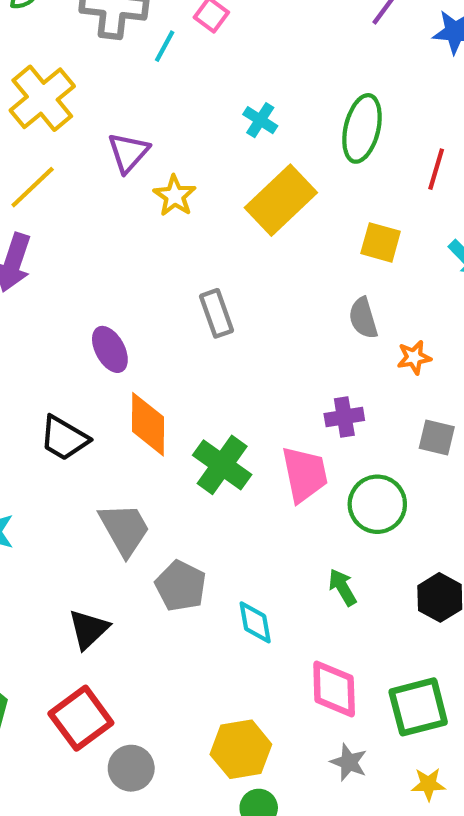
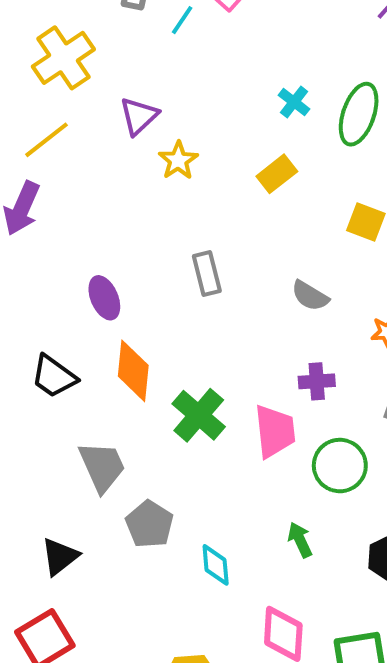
cyan cross: (260, 120) -> (294, 102), moved
yellow rectangle: (281, 200) -> (277, 174), size x0.6
gray semicircle: (363, 318) -> (310, 296), moved, turned -48

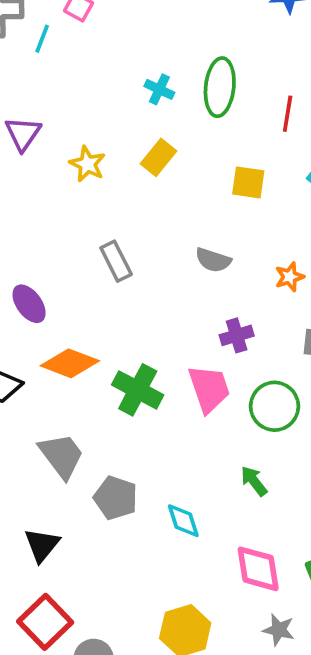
yellow star: (178, 160) -> (87, 164), moved
orange diamond: (133, 371) -> (70, 363), turned -62

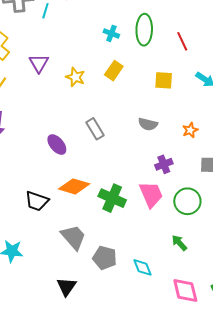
red line: (288, 114) -> (182, 41), turned -30
purple ellipse: (29, 304) -> (57, 145), moved

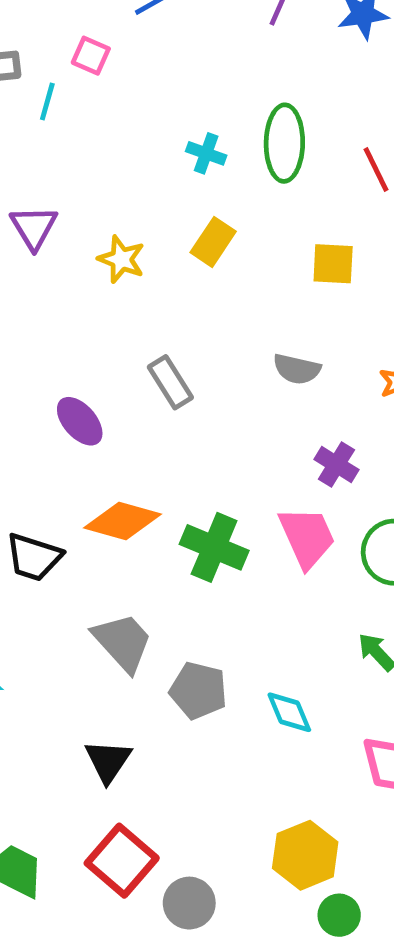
purple cross: (164, 164) -> (336, 464), turned -36

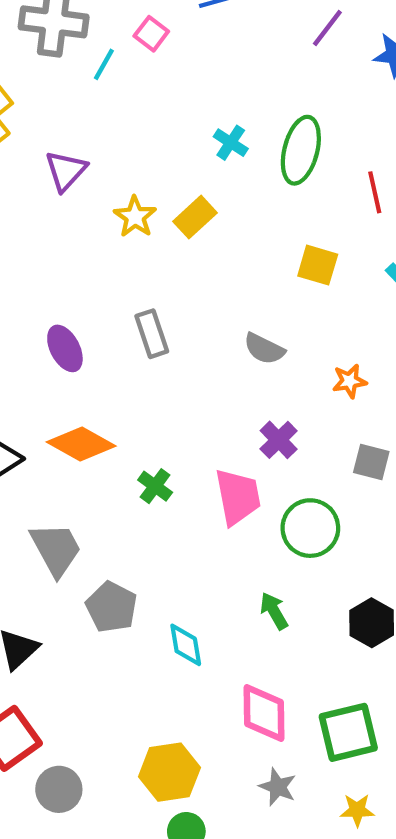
yellow rectangle: (213, 242) -> (195, 217), moved
green cross: (214, 547) -> (155, 486), size x0.6

